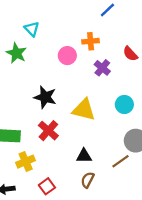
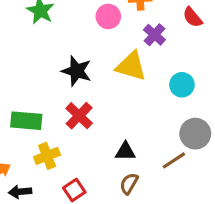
yellow triangle: (84, 110) -> (131, 66), moved

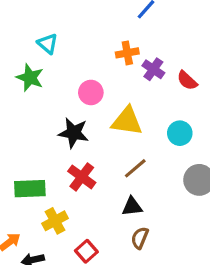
pink circle: (108, 16) -> (91, 92), moved
red semicircle: (193, 17) -> (187, 81), moved
purple cross: (154, 35) -> (153, 69), moved
brown line: (174, 160) -> (135, 168), moved

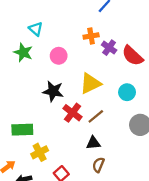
red semicircle: (187, 81) -> (132, 56), size x1.5
pink circle: (91, 92) -> (59, 56), moved
yellow triangle: (127, 121) -> (90, 83), turned -35
red cross: (82, 177) -> (73, 113), moved

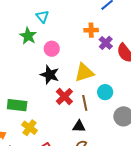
pink circle: (59, 56) -> (52, 49), moved
cyan circle: (127, 92) -> (105, 92), moved
brown line: (96, 116) -> (85, 103), turned -70
yellow cross: (40, 152) -> (30, 128), turned -35

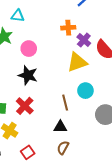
cyan triangle: (42, 16) -> (18, 16), turned -40
yellow triangle: (84, 73) -> (77, 62), moved
red cross: (64, 96) -> (25, 106), moved

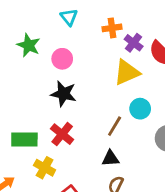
cyan triangle: (18, 16) -> (69, 17), moved, turned 48
brown line: (65, 103) -> (115, 126), turned 49

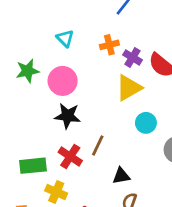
green star: (29, 45) -> (27, 71), turned -30
pink circle: (62, 59) -> (63, 81), size x1.4
brown line: (115, 126) -> (98, 145), moved

